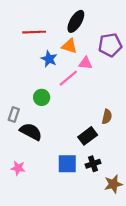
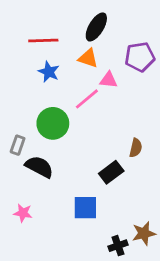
blue star: (49, 59) -> (49, 72), moved
green circle: (42, 97) -> (53, 123), size x1.5
black cross: (93, 164) -> (118, 246), moved

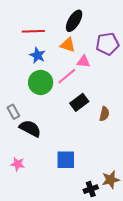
green circle: (53, 123) -> (41, 82), moved
gray rectangle: (18, 145) -> (13, 112), turned -48
black rectangle: (111, 172) -> (79, 102), moved

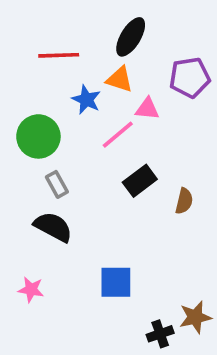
blue star: (37, 55) -> (86, 100), moved
green circle: (41, 82) -> (38, 136), moved
gray rectangle: (13, 112) -> (57, 184), moved

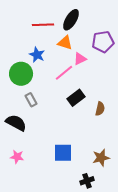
red line: (59, 55) -> (43, 25), moved
blue star: (86, 100) -> (37, 55), moved
pink triangle: (147, 109) -> (80, 59), turned -32
black semicircle: (53, 227) -> (16, 123), moved
brown star: (195, 317) -> (101, 158), moved

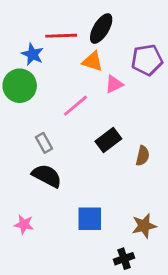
blue star: (37, 55) -> (33, 54), moved
pink line: (64, 73) -> (75, 106), moved
green circle: (21, 74) -> (20, 86), moved
black semicircle: (16, 123) -> (47, 176), moved

